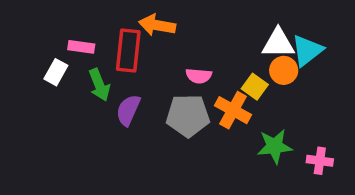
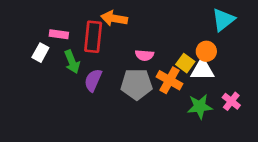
white triangle: (278, 43) -> (202, 70), moved
cyan triangle: (307, 50) -> (223, 20), moved
pink cross: (320, 161) -> (231, 101), moved, turned 30

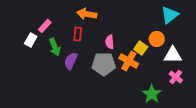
pink rectangle: (59, 34) -> (45, 26), turned -56
red rectangle: (93, 37) -> (78, 34), moved, size x0.6
pink semicircle: (144, 55) -> (110, 42), turned 80
white triangle: (202, 70) -> (173, 55), moved
green star: (200, 107) -> (152, 94), moved, turned -30

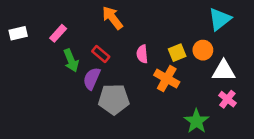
orange arrow: (87, 14) -> (112, 18), turned 42
red rectangle: (78, 34) -> (101, 54), moved, turned -56
white rectangle: (31, 40) -> (18, 33), moved, turned 48
yellow square: (141, 48) -> (177, 53), moved, turned 32
gray pentagon: (104, 64) -> (114, 99), moved

